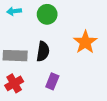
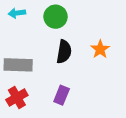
orange star: (85, 42) -> (100, 49), size x0.7
black semicircle: (43, 51) -> (64, 52), moved

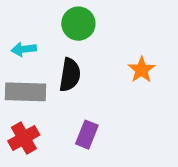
cyan arrow: (17, 13) -> (24, 49), moved
black semicircle: (64, 52) -> (70, 75), moved

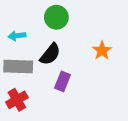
black semicircle: (70, 75) -> (50, 54), turned 30
purple rectangle: (87, 135) -> (63, 81), moved

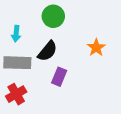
cyan arrow: (17, 36) -> (16, 34), turned -77

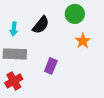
green circle: (53, 16) -> (75, 14), moved
black semicircle: (47, 51) -> (41, 25), moved

